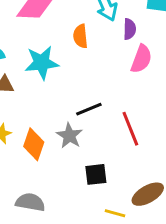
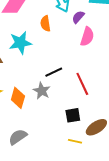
purple semicircle: (130, 29) -> (78, 17), turned -136
black square: (96, 174) -> (73, 115), moved
gray semicircle: (30, 202) -> (18, 137), turned -42

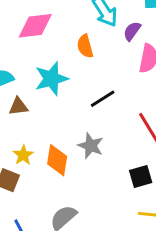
black line: (54, 72) -> (103, 99), moved

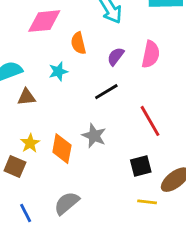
purple semicircle: (132, 31) -> (116, 56), moved
orange semicircle: (85, 46) -> (78, 43), moved
cyan star: (51, 79) -> (58, 71), size x0.6

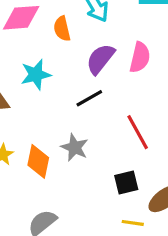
orange semicircle: (78, 43) -> (62, 29), moved
purple semicircle: (116, 56) -> (100, 59), size x1.5
cyan star: (58, 71) -> (36, 75), size x1.4

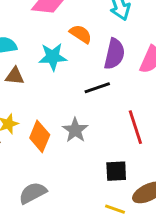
orange semicircle: (62, 29) -> (81, 34), moved, turned 125
purple semicircle: (100, 59) -> (114, 54), turned 144

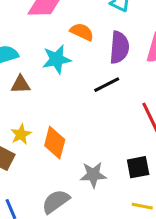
gray star: (75, 130) -> (93, 175), moved, turned -30

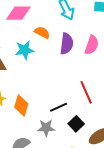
black line: (107, 85) -> (59, 107), moved
black square: (138, 167) -> (76, 124), turned -35

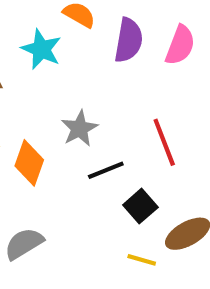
cyan star: (25, 50) -> (41, 49), turned 30
gray star: (46, 128) -> (80, 128), moved, turned -30

